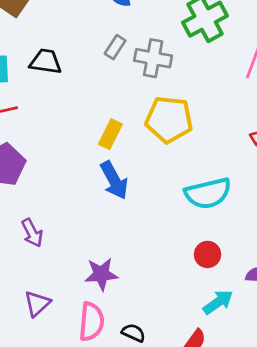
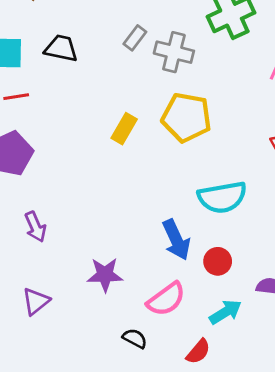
blue arrow: (114, 180) -> (176, 240), moved
pink semicircle: (91, 322) -> (166, 299), moved, turned 45

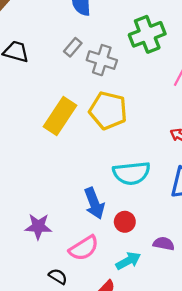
yellow rectangle: (124, 129) -> (60, 116), size x1.6

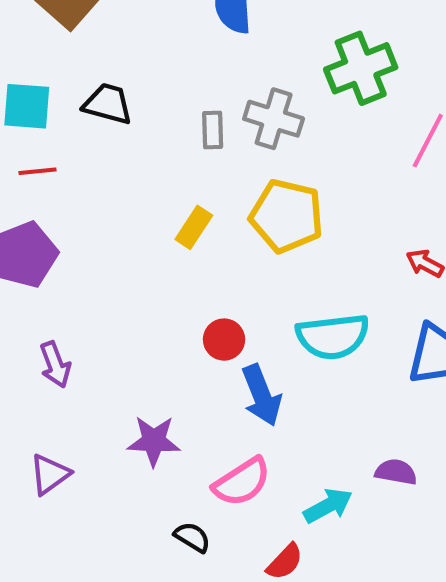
gray rectangle: (73, 47) -> (213, 130), moved, turned -42
yellow rectangle: (60, 116) -> (194, 227), size x0.6
red circle: (125, 222) -> (224, 340), moved

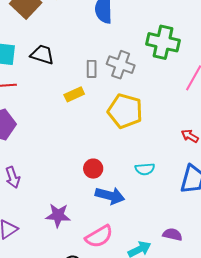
green cross: (361, 68) -> (163, 42), turned 32
yellow rectangle: (194, 227) -> (74, 94), moved, turned 30
cyan semicircle: (333, 336) -> (145, 169), size x0.6
blue arrow: (261, 395) -> (110, 196), turned -56

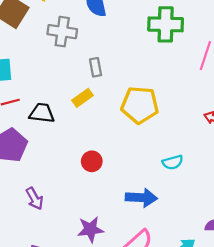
black trapezoid: (42, 55) -> (42, 113), moved
gray cross: (121, 65) -> (62, 32), moved
red circle: (93, 169) -> (92, 161), moved

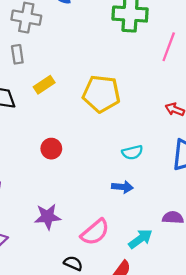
gray rectangle: (96, 67) -> (17, 54), moved
blue arrow: (141, 198) -> (122, 187), moved, size x0.7

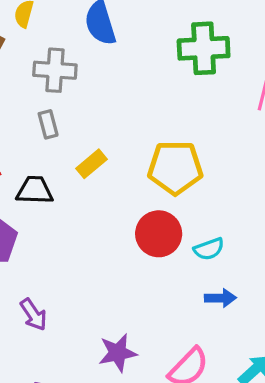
red circle: (51, 149) -> (159, 234), moved, size x1.5
cyan semicircle: (132, 152) -> (209, 249), moved

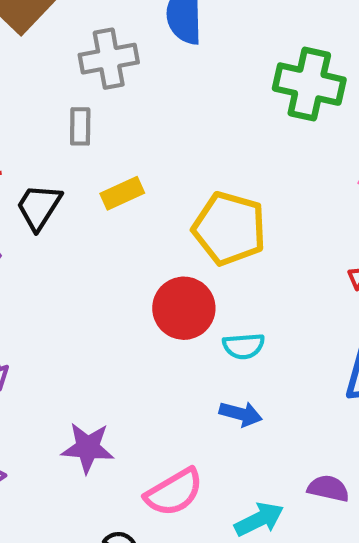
gray cross: (55, 70) -> (109, 59), turned -30
black trapezoid: (35, 190) -> (39, 207), turned -75

